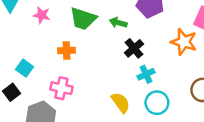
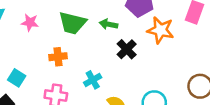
orange star: (184, 42) -> (161, 30), moved
cyan cross: (146, 74) -> (93, 80), moved

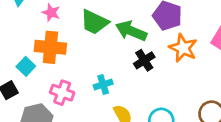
green arrow: (108, 24) -> (131, 31), size x1.6
orange cross: (58, 57) -> (50, 47), moved, size x1.6

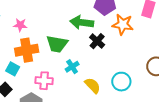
green trapezoid: (94, 22) -> (57, 44), moved

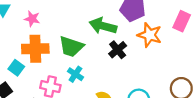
cyan cross: (72, 67) -> (75, 74), moved, turned -32

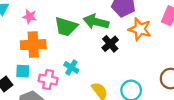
green trapezoid: (71, 47) -> (66, 27), moved
cyan square: (16, 68) -> (23, 71), moved, turned -32

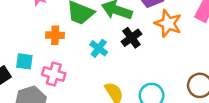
orange cross: (33, 45) -> (55, 35), moved, size x0.6
cyan cross: (71, 67) -> (99, 48), moved

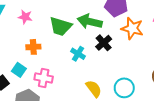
orange cross: (55, 35) -> (33, 47), moved
cyan square: (24, 61) -> (19, 70), turned 32

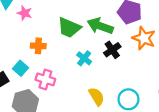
pink star: (25, 17) -> (25, 13), moved

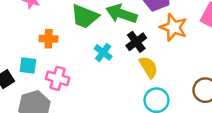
cyan square: (21, 68) -> (28, 66), turned -32
yellow semicircle: (97, 97) -> (148, 67), moved

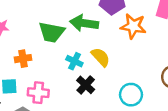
black cross: (136, 42) -> (86, 85), moved
yellow semicircle: (148, 67) -> (101, 57), moved

